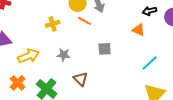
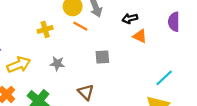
black arrow: (150, 11) -> (130, 18), moved
cyan line: (150, 63) -> (164, 78), moved
brown triangle: (81, 79) -> (86, 92), moved

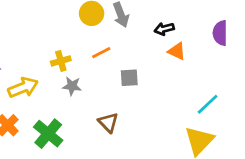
orange line: (80, 26) -> (101, 53), moved, turned -56
yellow cross: (45, 29) -> (61, 61), moved

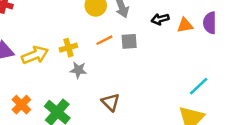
orange triangle: (177, 51) -> (185, 25), moved, turned -35
gray square: (129, 78) -> (129, 41), moved
yellow arrow: (23, 88) -> (35, 55), moved

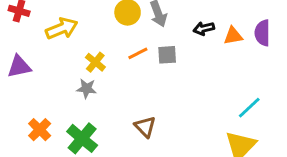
yellow cross: (68, 48) -> (95, 62), turned -35
yellow arrow: (35, 55) -> (62, 28), moved
gray star: (78, 70) -> (86, 89), moved

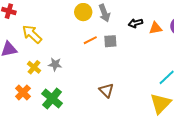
yellow arrow: (62, 28) -> (32, 34), moved, turned -115
yellow cross: (95, 62) -> (34, 67), moved
brown triangle: (145, 127) -> (106, 90), moved

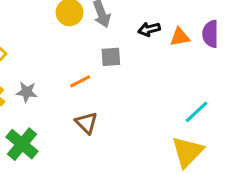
orange line: (90, 40) -> (80, 81), moved
brown triangle: (106, 90) -> (86, 123), moved

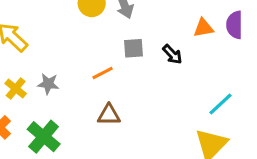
black arrow: (149, 29) -> (172, 54), moved, turned -120
brown triangle: (86, 123) -> (109, 115), turned -45

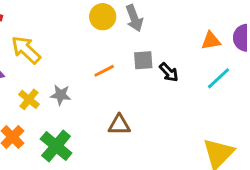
black arrow: (172, 54) -> (169, 72), moved
orange line: (103, 73) -> (104, 71), moved
cyan line: (221, 104) -> (218, 78), moved

